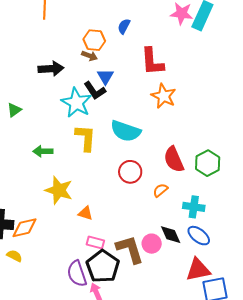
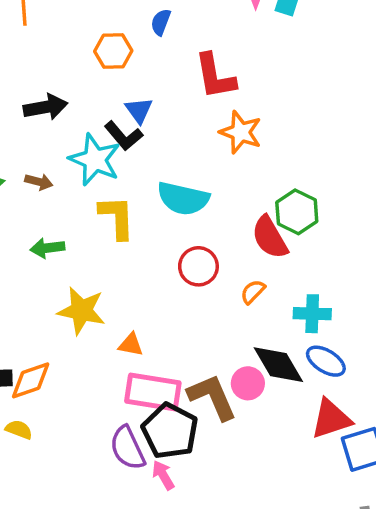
brown arrow: (90, 56) -> (39, 182), moved
green hexagon: (208, 163) -> (297, 212), moved
black diamond: (171, 235) -> (278, 365), size x1.4
pink rectangle: (95, 242) -> (153, 392), size x1.8

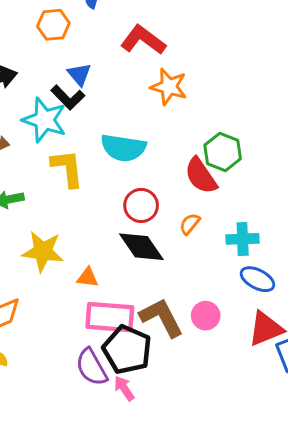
red L-shape: (215, 76) -> (143, 40), turned 141
black diamond: (278, 365) -> (141, 247), moved
pink circle: (248, 383) -> (206, 316), moved

